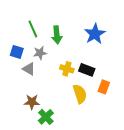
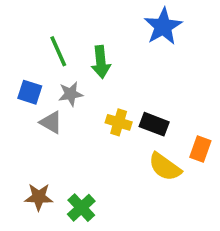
blue star: (95, 34) -> (163, 26), moved
orange rectangle: (104, 87) -> (200, 149), moved
yellow semicircle: (80, 94) -> (165, 167), moved, turned 144
brown star: (32, 102) -> (39, 197), moved

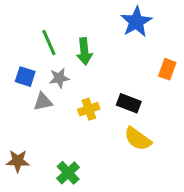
gray triangle: (51, 122) -> (43, 102), turned -42
yellow cross: (119, 122) -> (89, 109), moved, turned -36
orange rectangle: (200, 149) -> (167, 69), moved
brown star: (39, 197) -> (18, 161), moved

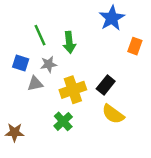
orange rectangle: (167, 69) -> (135, 46), moved
black rectangle: (129, 103) -> (106, 85), turned -72
yellow cross: (89, 109) -> (73, 90), size x1.5
green cross: (68, 173) -> (63, 121), moved

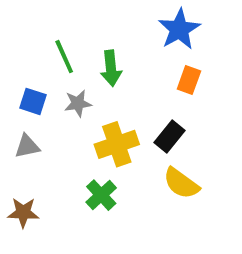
orange rectangle: (135, 46) -> (189, 80), moved
gray triangle: (35, 84) -> (27, 146), moved

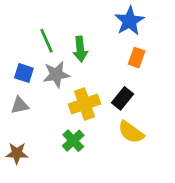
gray star: (78, 103) -> (56, 74), size x1.4

